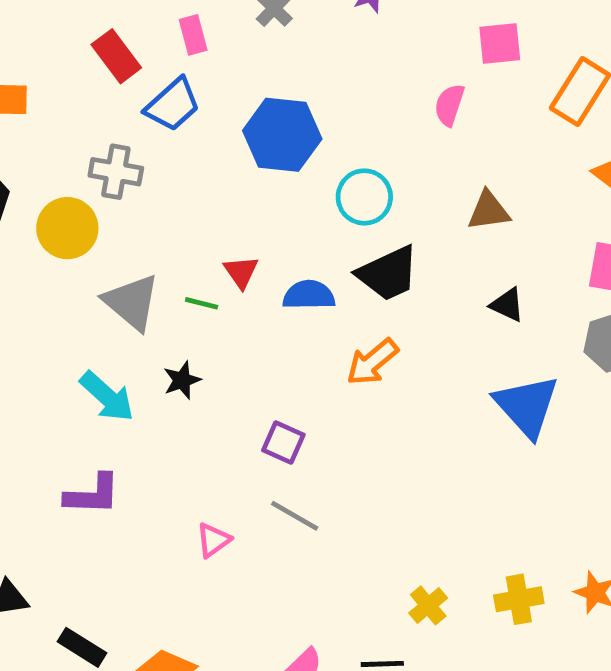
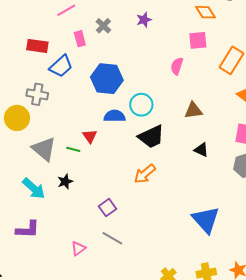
pink rectangle: (193, 35) -> (80, 39), moved
red rectangle: (116, 56) -> (37, 46), turned -45
blue semicircle: (309, 295) -> (114, 116), moved
blue triangle: (527, 406) -> (206, 220), moved
purple square: (283, 443) -> (108, 208), turned 30

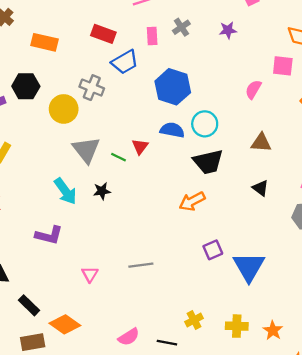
purple square: (108, 208) -> (213, 250), moved
gray line: (112, 238) -> (141, 265), turned -50
pink triangle: (78, 248) -> (90, 274), moved, turned -35

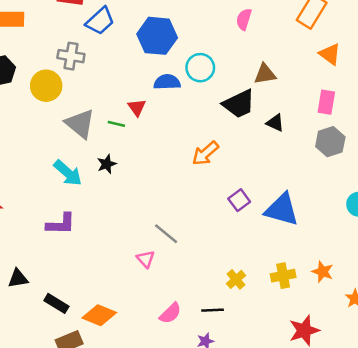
black trapezoid: (208, 162) -> (239, 104), moved
gray line: (141, 265) -> (166, 234), turned 60
blue triangle: (249, 267) -> (282, 209), turned -32
pink triangle: (90, 274) -> (146, 259), moved

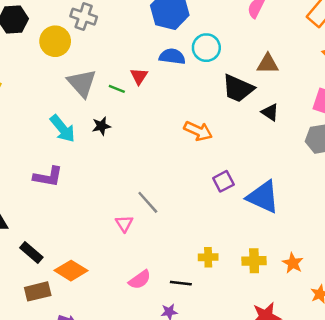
black trapezoid: (239, 104) -> (238, 88), turned 40
orange arrow: (205, 153) -> (198, 131), turned -124
yellow cross: (236, 279) -> (208, 257), turned 30

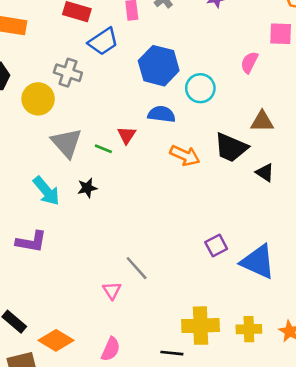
cyan circle: (206, 48) -> (200, 88), moved
orange arrow: (198, 131) -> (185, 156), moved
yellow cross: (208, 257) -> (200, 326), size x1.8
pink semicircle: (140, 280) -> (111, 349), moved, turned -30

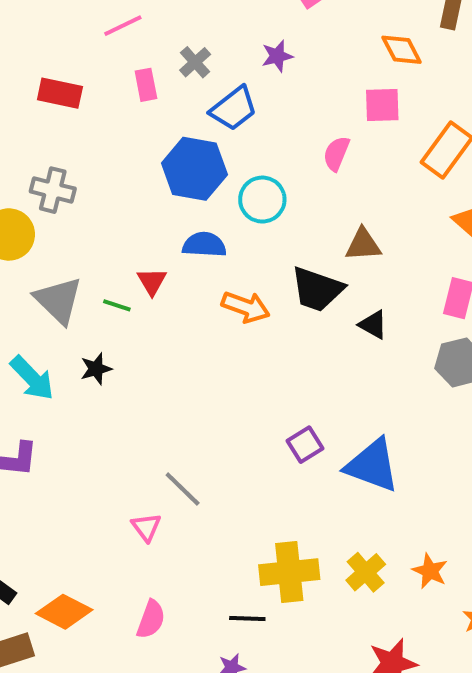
blue trapezoid: (103, 42) -> (234, 109), moved
yellow cross: (249, 329) -> (366, 572), turned -35

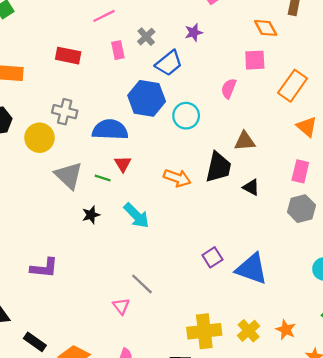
blue semicircle: (204, 245) -> (110, 130), moved, size x1.4
black trapezoid: (317, 289) -> (218, 167), turned -96
cyan arrow: (32, 378) -> (136, 215), moved

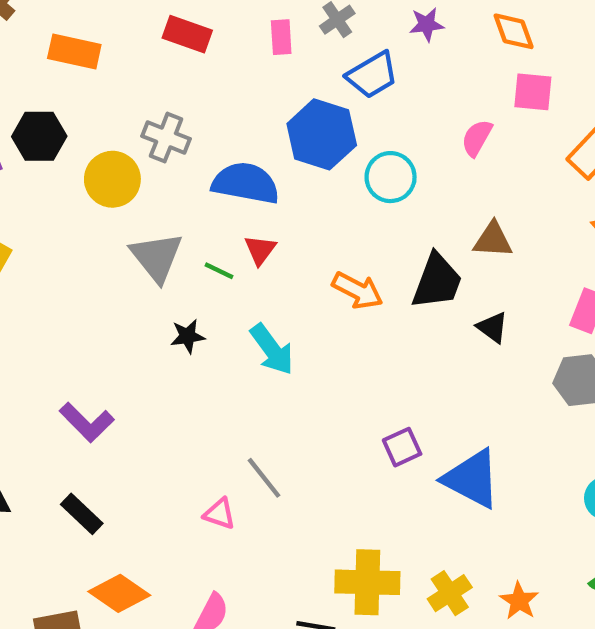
orange diamond: (266, 28) -> (514, 31), moved
purple L-shape: (44, 268) -> (87, 422), turned 32
pink triangle: (121, 306) -> (220, 514), turned -42
black rectangle: (35, 342) -> (82, 514), moved

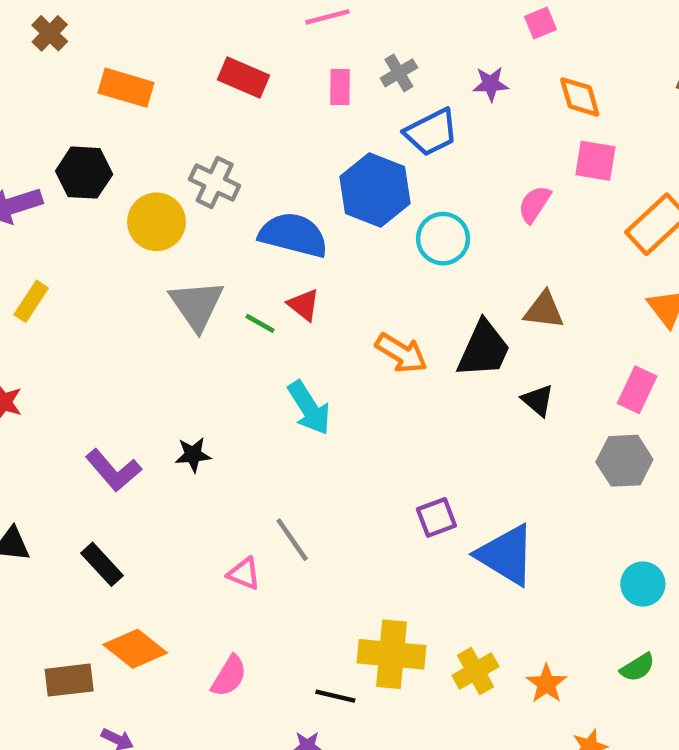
red triangle: (260, 250) -> (304, 305), turned -32
black star: (188, 336) -> (193, 455), moved

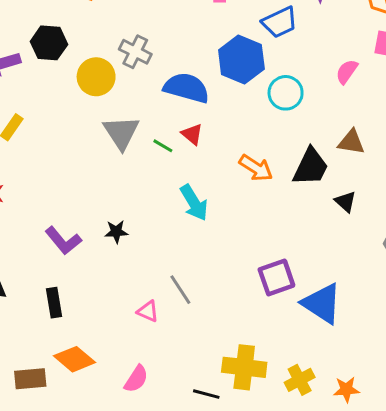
purple square: (436, 517) -> (276, 277), size x1.4
black rectangle: (102, 564) -> (54, 303), turned 32
orange star: (546, 684) -> (346, 389), turned 30

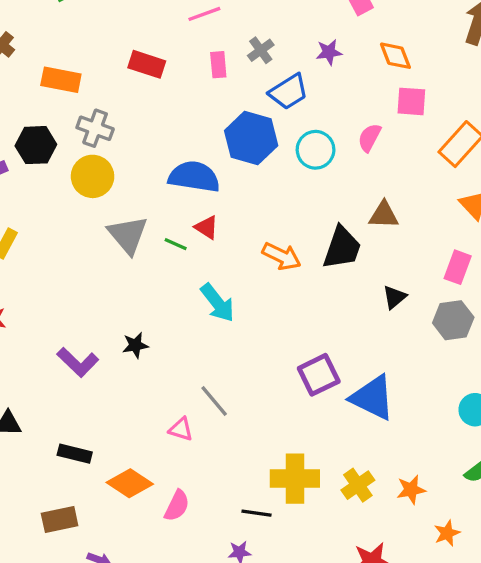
gray cross: (135, 52) -> (95, 128), moved
cyan circle: (286, 93) -> (316, 150), moved
black triangle: (346, 202) -> (394, 297), moved, turned 45
black rectangle: (54, 303) -> (75, 454), moved, turned -60
orange diamond: (75, 359) -> (130, 483), moved

